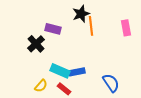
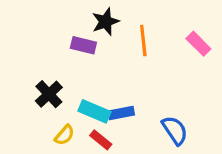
black star: (81, 14) -> (105, 22), moved
pink rectangle: (126, 28) -> (198, 44), turned -35
black cross: (36, 44) -> (49, 94), moved

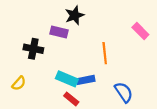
orange line: (143, 41) -> (105, 53), moved
black cross: (49, 94) -> (33, 49), moved, turned -36
yellow semicircle: (65, 135) -> (19, 83), moved

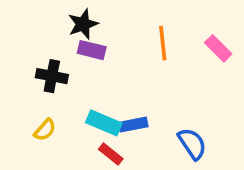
black star: (75, 15) -> (83, 24), moved
orange line: (105, 53) -> (163, 43), moved
yellow semicircle: (19, 83) -> (45, 130), moved

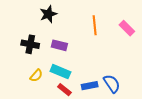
purple rectangle: (92, 50) -> (59, 45), moved
blue rectangle: (133, 125) -> (90, 86), moved
yellow semicircle: (45, 130) -> (36, 76), moved

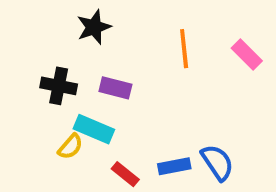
cyan rectangle: (60, 72) -> (94, 129), moved

